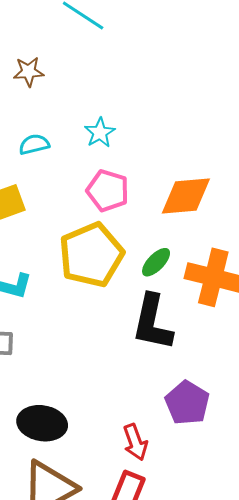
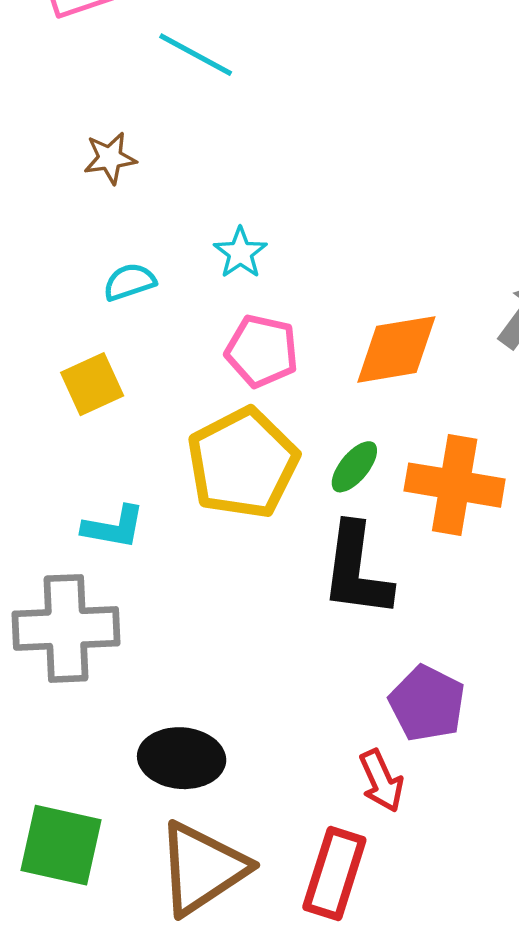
red arrow: (135, 442) -> (381, 781), moved

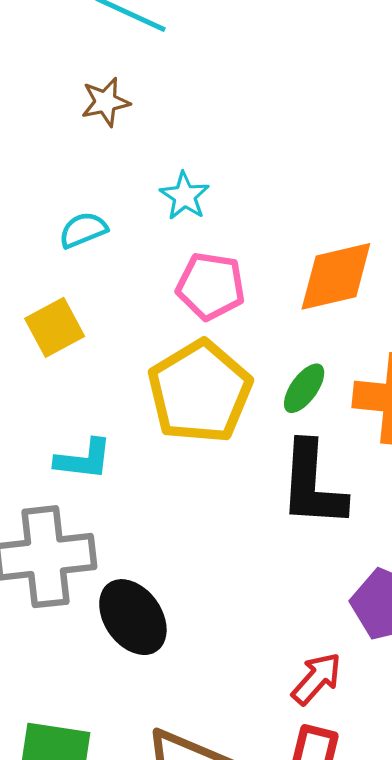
brown star: (110, 158) -> (106, 102), moved
black ellipse: (182, 758) -> (133, 617), moved, turned 54
red arrow: (381, 781) -> (317, 679), moved, turned -110

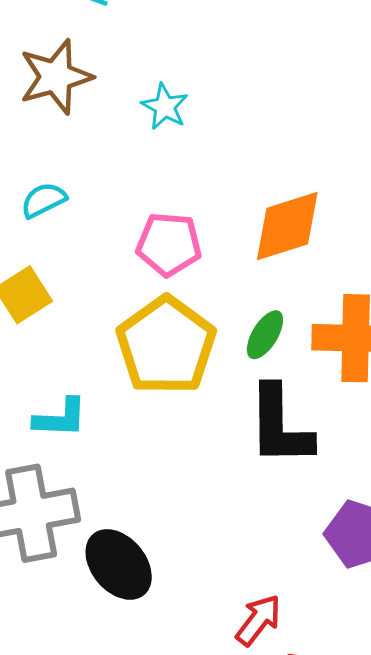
brown star: (106, 102) -> (56, 77), size x1.6
cyan star: (185, 196) -> (165, 107), moved
red arrow: (317, 679) -> (258, 620), moved

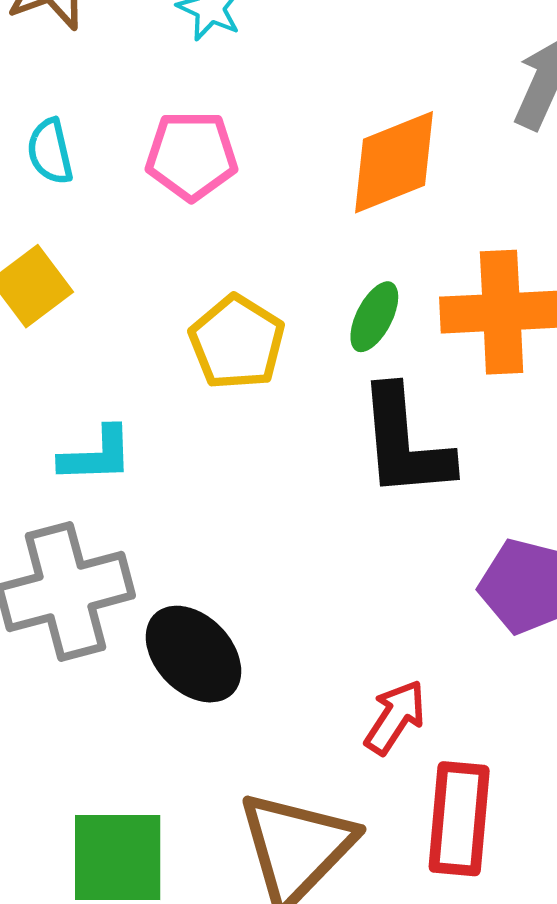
cyan semicircle: (44, 200) -> (50, 151), turned -72
pink pentagon: (169, 244) -> (192, 156), moved
yellow pentagon: (166, 346) -> (237, 342), size x0.7

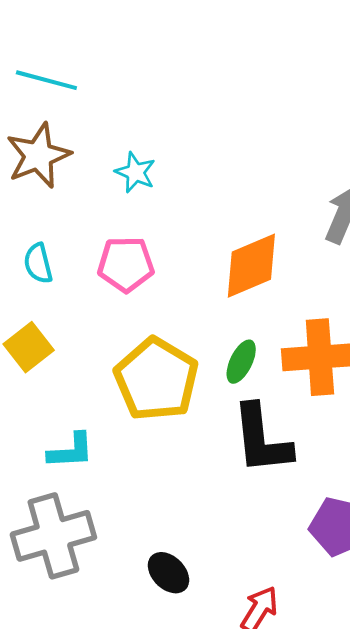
yellow pentagon: (237, 342) -> (156, 379), size x1.4
black ellipse: (193, 654) -> (168, 573), moved, size x0.7

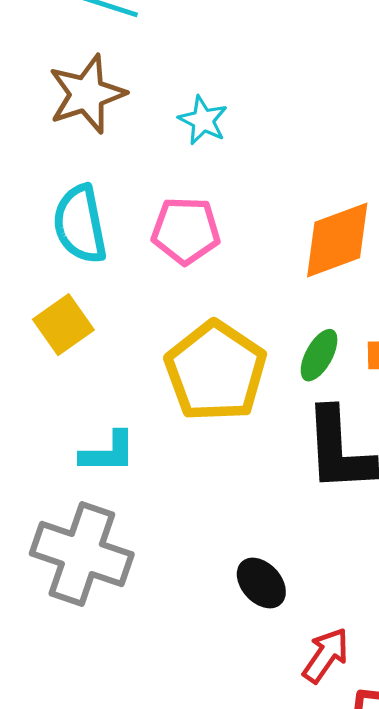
cyan semicircle: (38, 263) -> (80, 224), size x1.6
gray cross: (53, 536) -> (82, 554), turned 32
black ellipse: (168, 573) -> (261, 583), moved

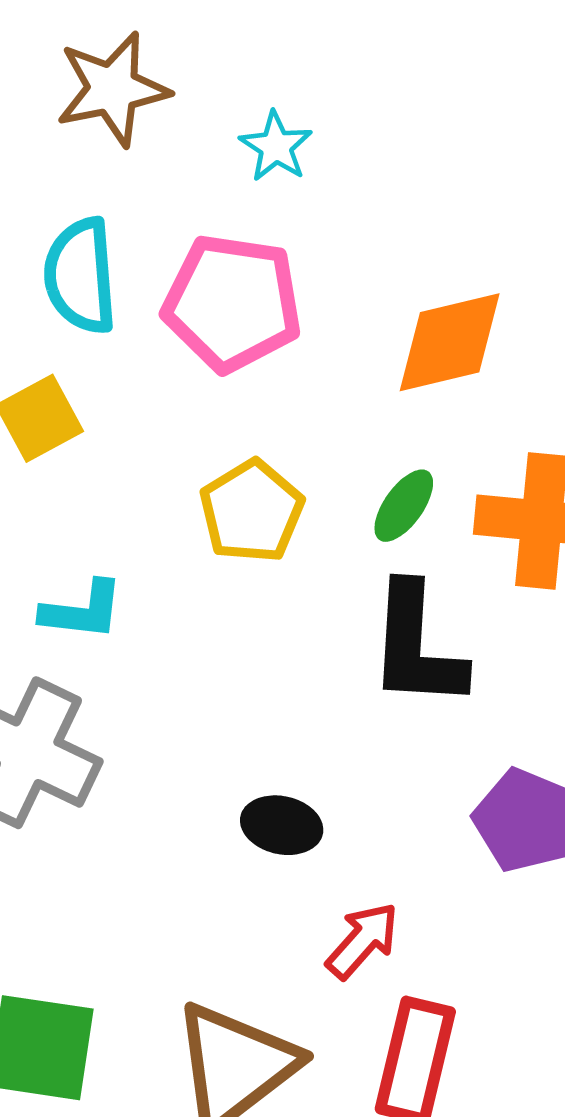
pink pentagon: (186, 231) -> (232, 303), size x1.4
yellow pentagon: (216, 371) -> (252, 511), size x0.7
black ellipse: (261, 583) -> (282, 825), turned -42

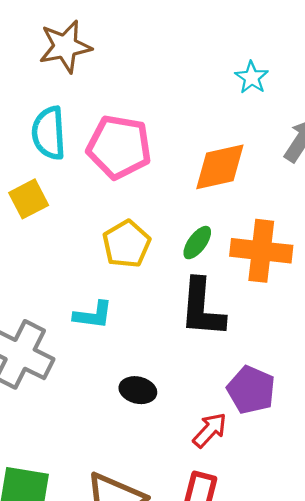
cyan star: (276, 146) -> (252, 77), moved
cyan L-shape: (82, 610) -> (93, 315), moved
red arrow: (363, 941) -> (210, 430), moved

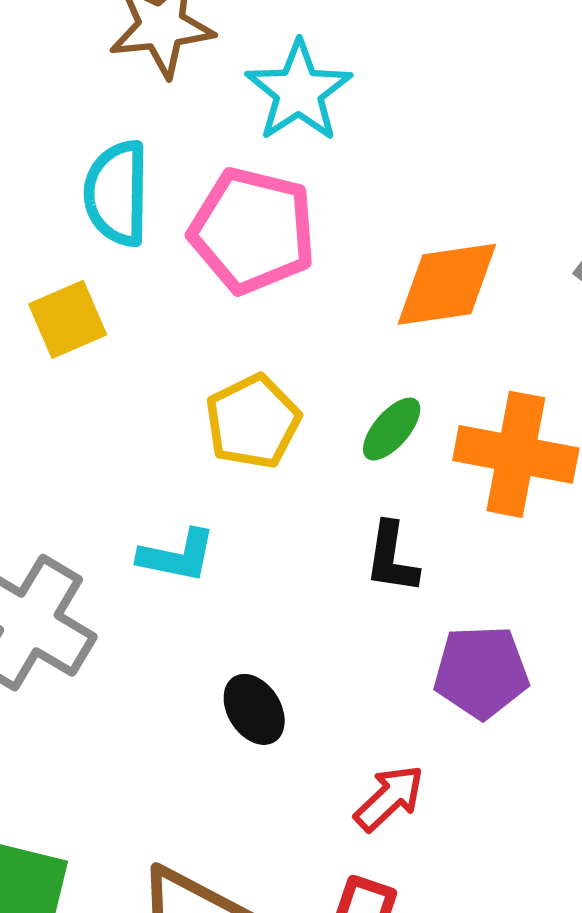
cyan star: (252, 77) -> (299, 91), moved, size x1.6
black L-shape: (202, 308) -> (392, 558), size x0.6
black ellipse: (138, 390) -> (254, 709), turned 40
purple pentagon: (251, 390) -> (481, 672), moved, turned -30

